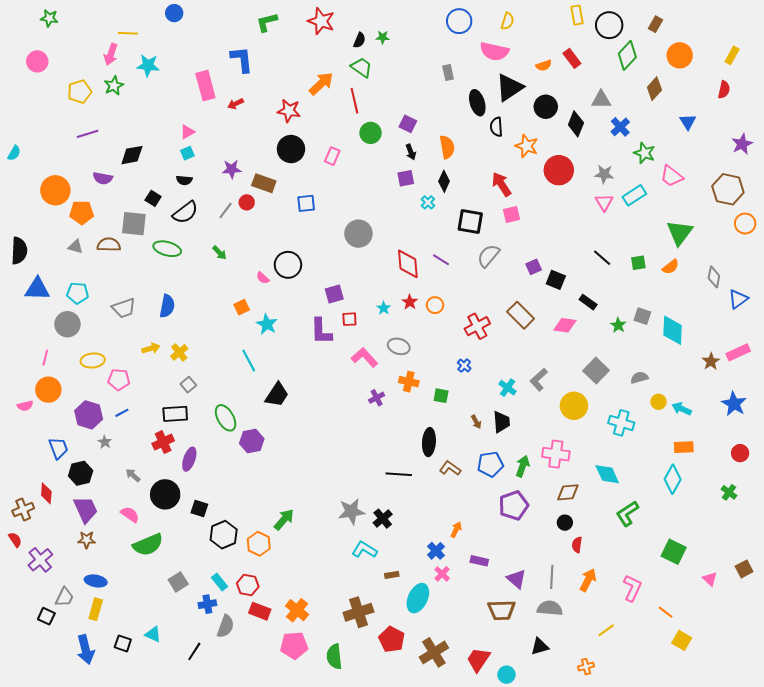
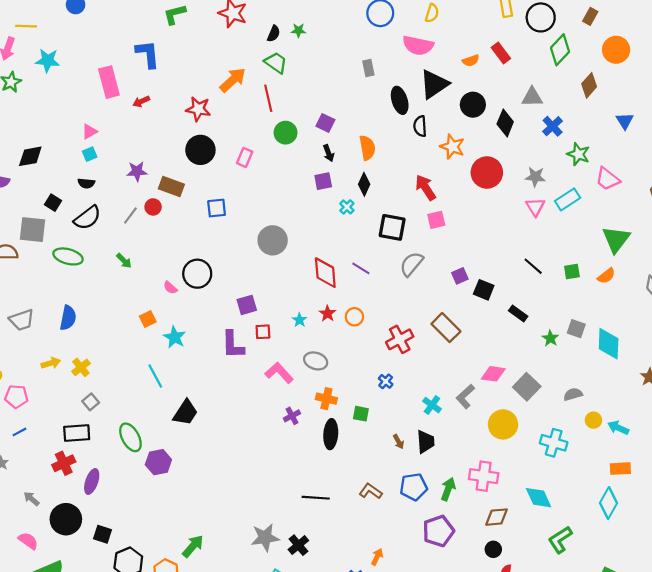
pink diamond: (565, 325) -> (493, 374), moved
black ellipse: (429, 442) -> (331, 434), moved

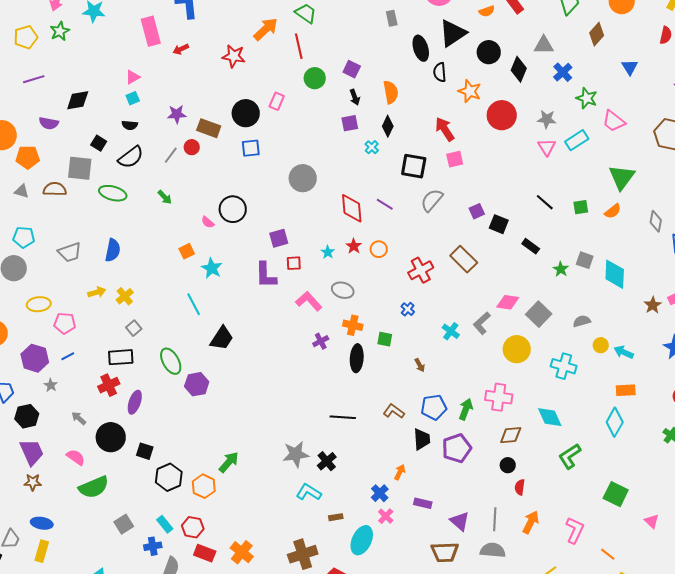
black circle: (200, 150) -> (246, 113), moved
black trapezoid: (425, 442) -> (422, 439), moved

